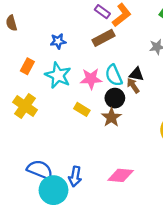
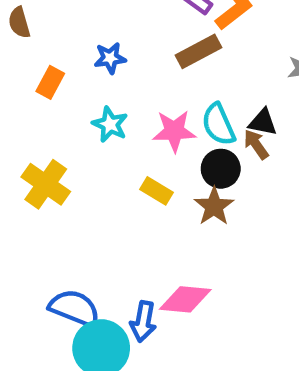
orange rectangle: (27, 66) -> (50, 82), moved
cyan star: (58, 75) -> (110, 124), size x0.7
pink diamond: (121, 175) -> (185, 299), moved

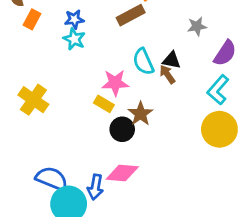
orange rectangle: (50, 82) -> (32, 19), moved
cyan star: (110, 124) -> (74, 39), moved
pink star: (174, 131) -> (115, 83), moved
black circle: (221, 169) -> (122, 129), moved

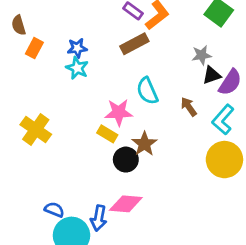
black triangle: (172, 60) -> (212, 75), moved, turned -30
brown arrow: (167, 74) -> (189, 107), moved
blue semicircle: (52, 179) -> (54, 210), size x0.6

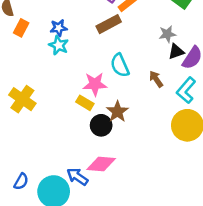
blue semicircle: (54, 210) -> (21, 182), moved, turned 98
blue arrow: (99, 218) -> (77, 177), turned 115

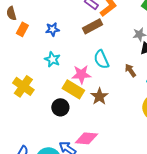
cyan star: (59, 45) -> (52, 59), moved
yellow rectangle: (85, 103) -> (73, 89), size x1.5
black circle: (101, 125) -> (60, 107), moved

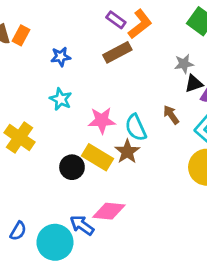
orange rectangle: (22, 29) -> (21, 35), moved
cyan semicircle: (101, 59) -> (136, 128), moved
yellow rectangle: (73, 89) -> (97, 157), moved

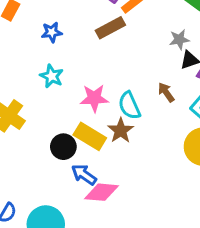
blue arrow: (82, 225) -> (84, 175), moved

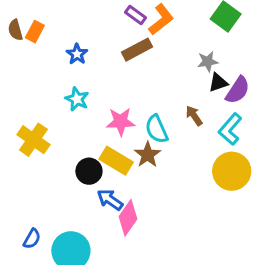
blue star: (52, 32) -> (77, 54), turned -30
pink diamond: (102, 192) -> (128, 218), turned -60

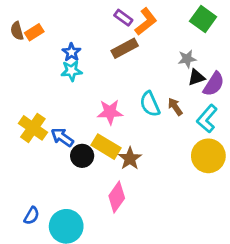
orange rectangle: (35, 32) -> (34, 32), turned 30
cyan star: (77, 99) -> (71, 71), moved, turned -30
cyan semicircle: (157, 129) -> (150, 104), moved
brown star: (148, 155) -> (130, 159), moved
blue arrow: (110, 200) -> (62, 137), moved

